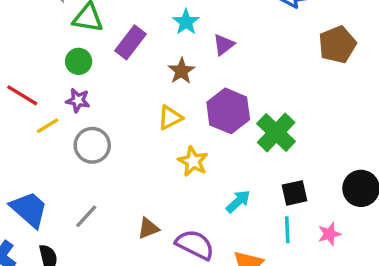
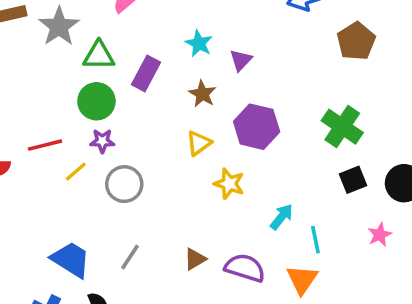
green circle: (79, 61) -> (96, 101), size x1.4
red line: (22, 95) -> (45, 145), turned -36
green cross: (276, 132) -> (342, 127), moved
black square: (295, 193) -> (353, 180), moved
cyan line: (287, 230) -> (315, 240), moved

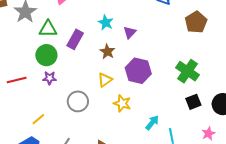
yellow line: (76, 172) -> (38, 119), moved
gray circle: (124, 184) -> (78, 101), moved

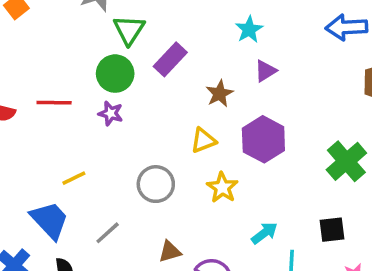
cyan star: (106, 23) -> (249, 30), moved
green triangle: (48, 29) -> (129, 30), turned 48
gray circle: (78, 101) -> (156, 184), moved
black square: (193, 102) -> (332, 230), moved

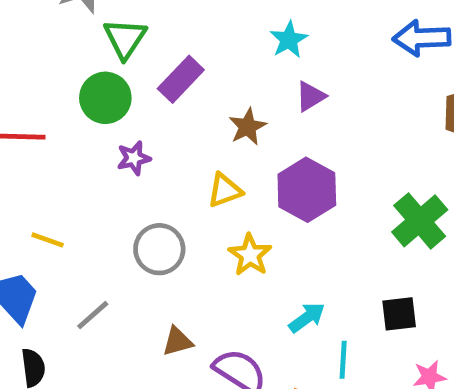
purple star: (111, 113) -> (134, 158), moved, turned -30
yellow line: (74, 178) -> (48, 240), turned 45

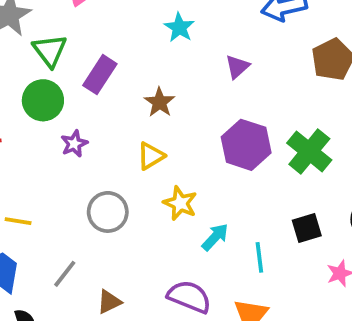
purple triangle: (311, 96) -> (237, 67), moved
purple hexagon: (307, 190) -> (246, 145), moved
cyan arrow: (307, 318) -> (215, 237), moved
brown triangle: (177, 341) -> (109, 302), moved
cyan line: (343, 360) -> (259, 257), moved

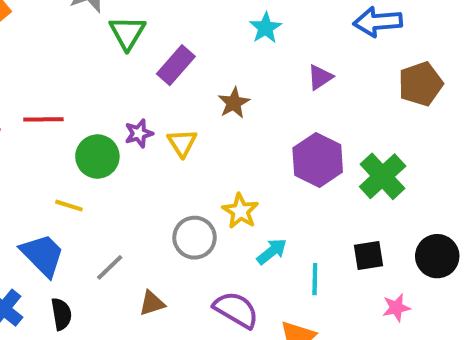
green circle: (43, 100) -> (97, 157), moved
yellow triangle: (151, 156) -> (182, 143), moved, turned -40
gray circle: (108, 212) -> (195, 238), moved

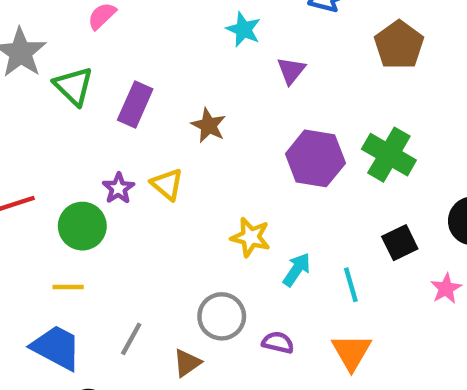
cyan star: (266, 28) -> (243, 29), moved
gray circle: (195, 238) -> (222, 316), moved
purple semicircle: (236, 310) -> (278, 343), size x0.6

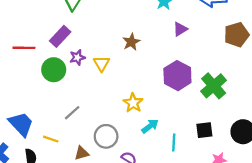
purple rectangle: (135, 104) -> (60, 36), moved
yellow line: (68, 287) -> (51, 139), moved
gray line: (131, 339) -> (72, 113), moved

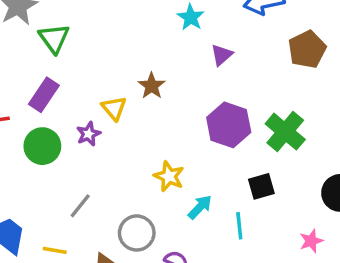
purple star: (77, 57) -> (88, 134), moved
yellow triangle: (102, 64) -> (114, 108), moved
black square: (204, 130) -> (261, 186), moved

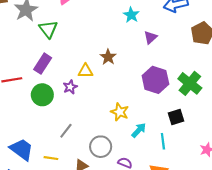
yellow triangle: (114, 108) -> (86, 71), turned -49

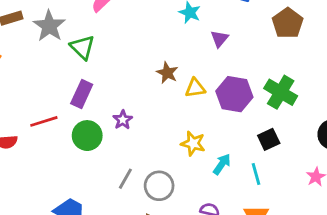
yellow triangle: (86, 71) -> (195, 88), moved
gray circle: (101, 147) -> (159, 186), moved

